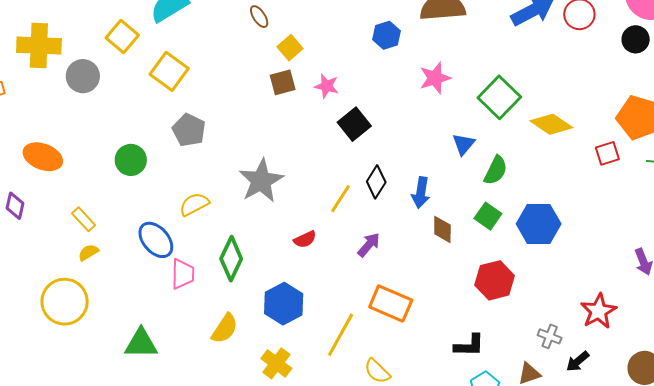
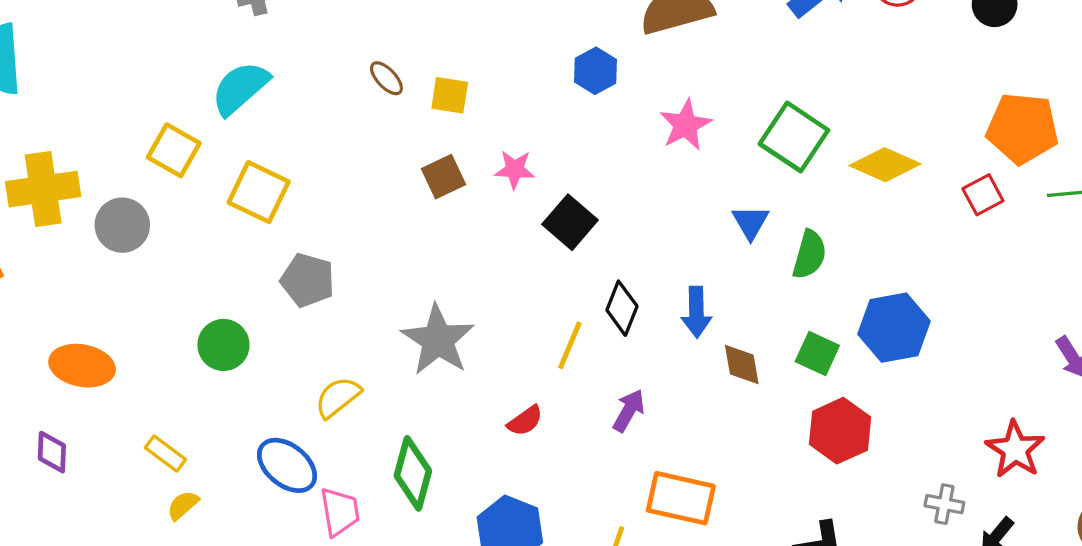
yellow square: (290, 48) -> (450, 95), moved, turned -30
green square: (488, 216) -> (817, 354), moved

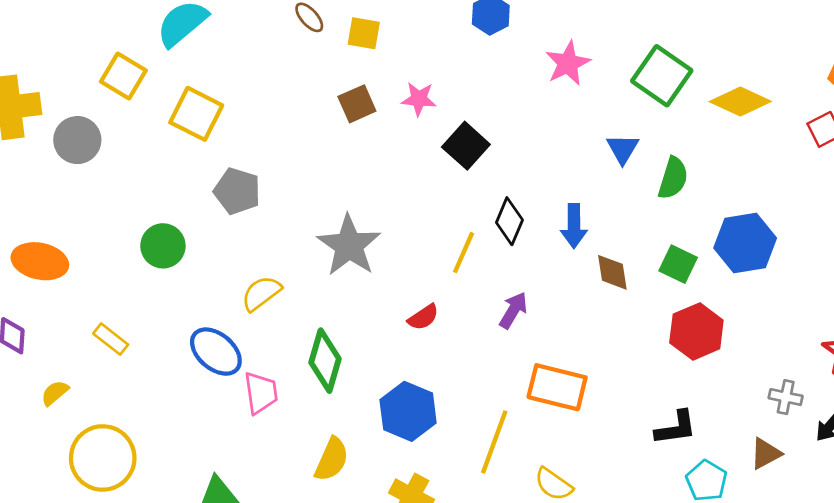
yellow semicircle: (183, 505) -> (55, 393), moved

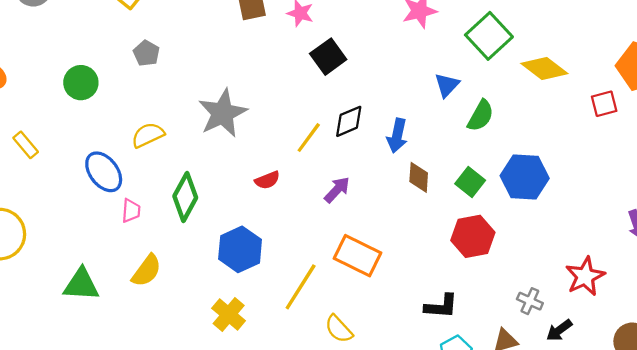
gray pentagon: (237, 191) -> (146, 53), size x0.7
black diamond: (509, 221) -> (349, 121), turned 32
pink trapezoid: (261, 393) -> (131, 211), size x0.7
yellow semicircle: (332, 459) -> (147, 271), moved

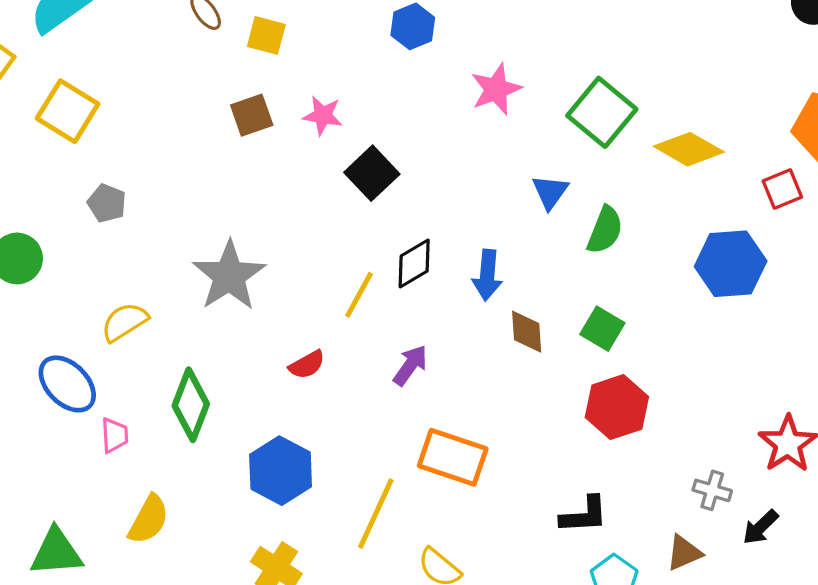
blue hexagon: (525, 177) -> (731, 264), moved

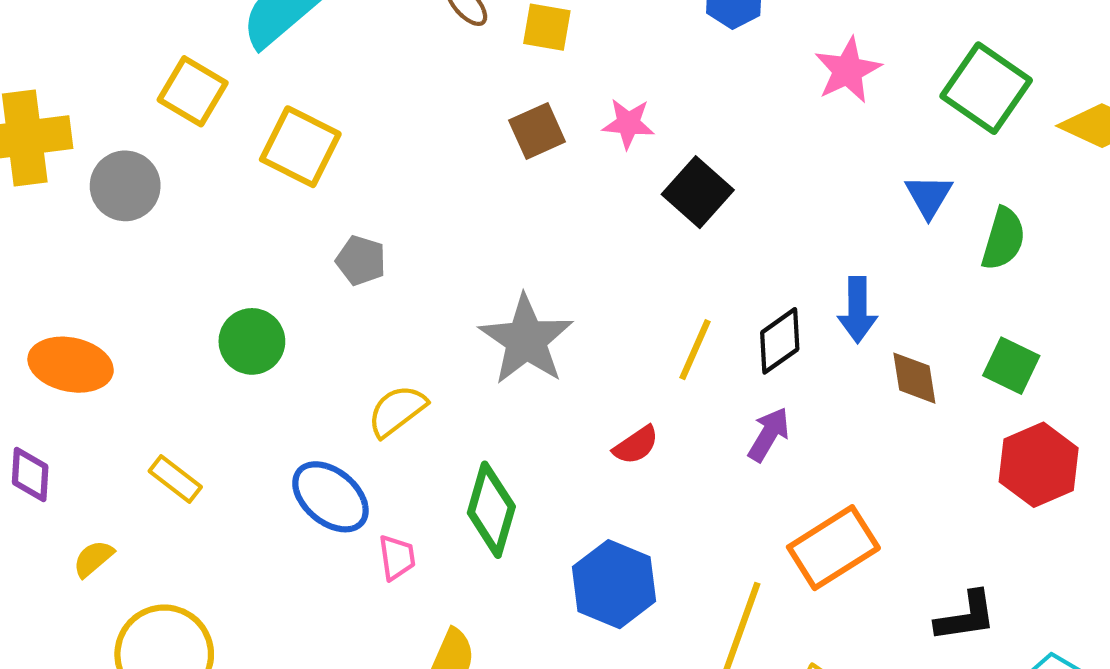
black diamond: (414, 264) -> (780, 341), moved
orange rectangle: (453, 457) -> (833, 548), turned -46
black L-shape: (584, 515) -> (966, 617), moved

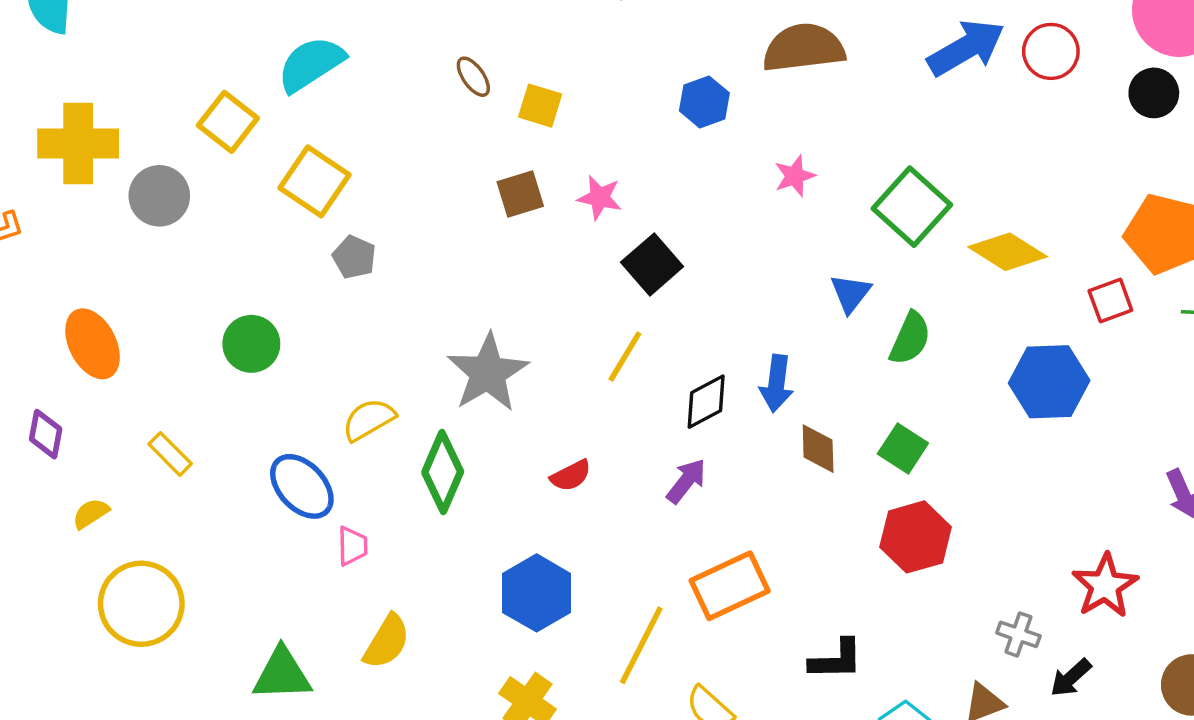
pink star: (848, 70) -> (795, 176), size x0.7
gray pentagon: (361, 260) -> (354, 257), moved
yellow line: (695, 350) -> (625, 356), moved
orange ellipse: (71, 365) -> (93, 344), turned 44
green diamond: (491, 510) -> (443, 472), moved

